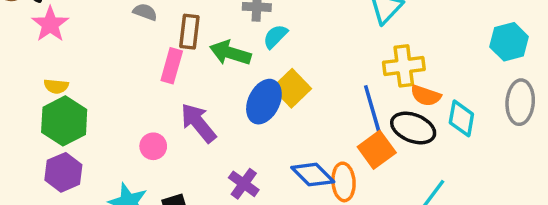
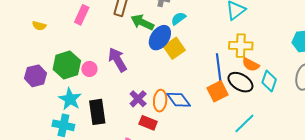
cyan semicircle: (275, 36) -> (178, 19), moved
pink rectangle: (172, 66) -> (82, 15), moved
blue ellipse: (264, 102) -> (160, 38), moved
green hexagon: (64, 121) -> (67, 65), moved
orange ellipse: (344, 182) -> (160, 101), moved

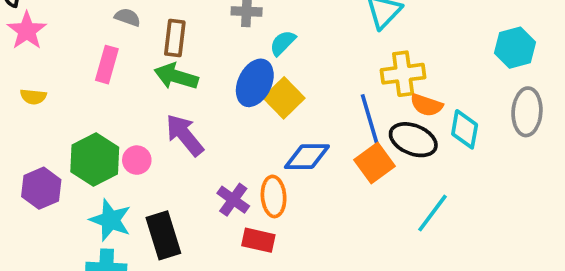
green arrow: (142, 22) -> (176, 76), moved
blue diamond: (179, 100) -> (307, 157), moved, turned -45

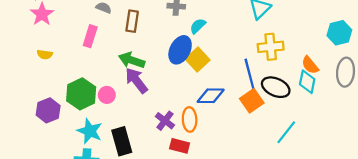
green arrow: (176, 76) -> (132, 60), moved
orange semicircle: (426, 105) -> (310, 65), moved, turned 30

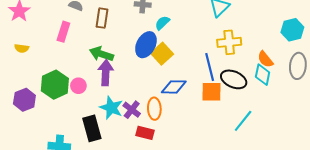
purple arrow: (136, 80) -> (106, 73), turned 40
orange square: (252, 101) -> (212, 92), turned 35
cyan star: (90, 131) -> (111, 108), moved

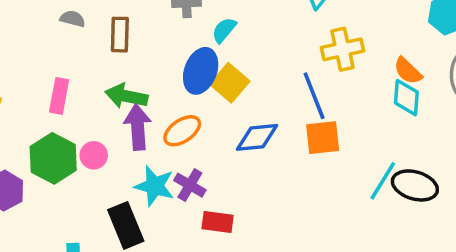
pink rectangle: (63, 32) -> (59, 96), moved
black ellipse: (234, 79) -> (415, 185), moved
orange ellipse: (154, 109) -> (182, 131), moved, turned 65

